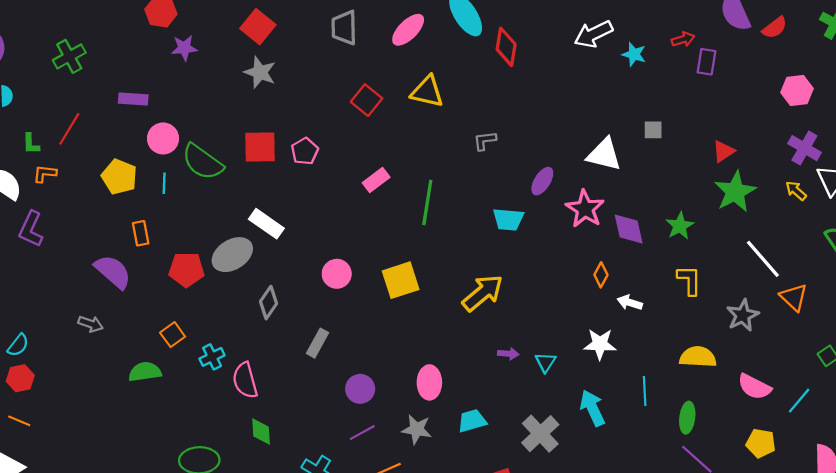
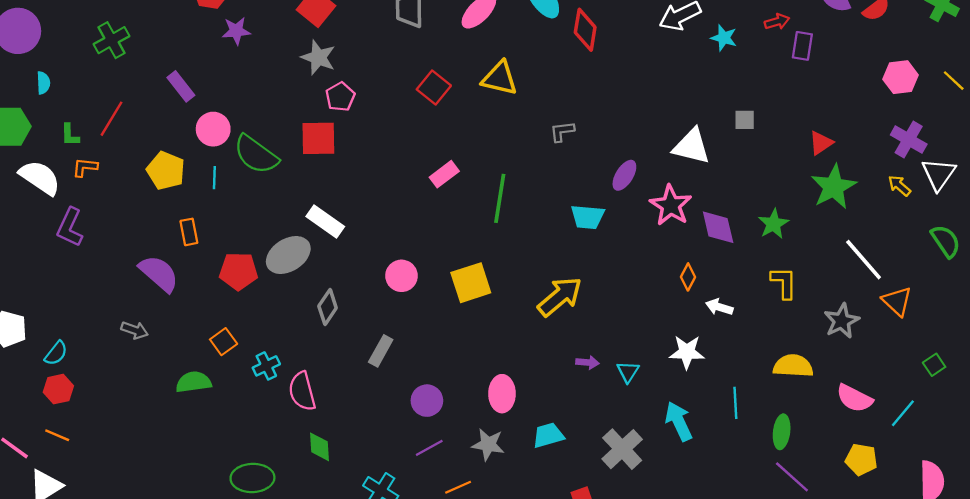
purple rectangle: (133, 99) -> (181, 86), turned 48
pink pentagon: (305, 151) -> (340, 97), moved

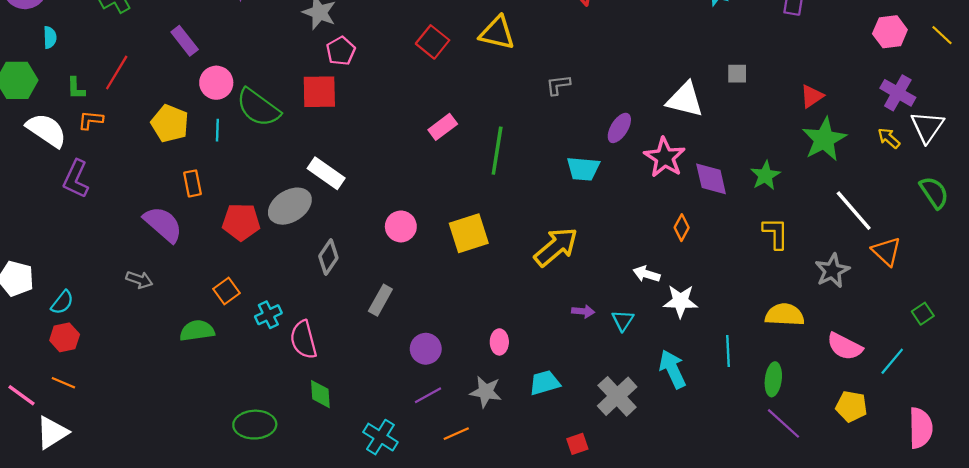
white arrow: (719, 307) -> (647, 274), moved
pink ellipse: (502, 394) -> (499, 342), size x0.7

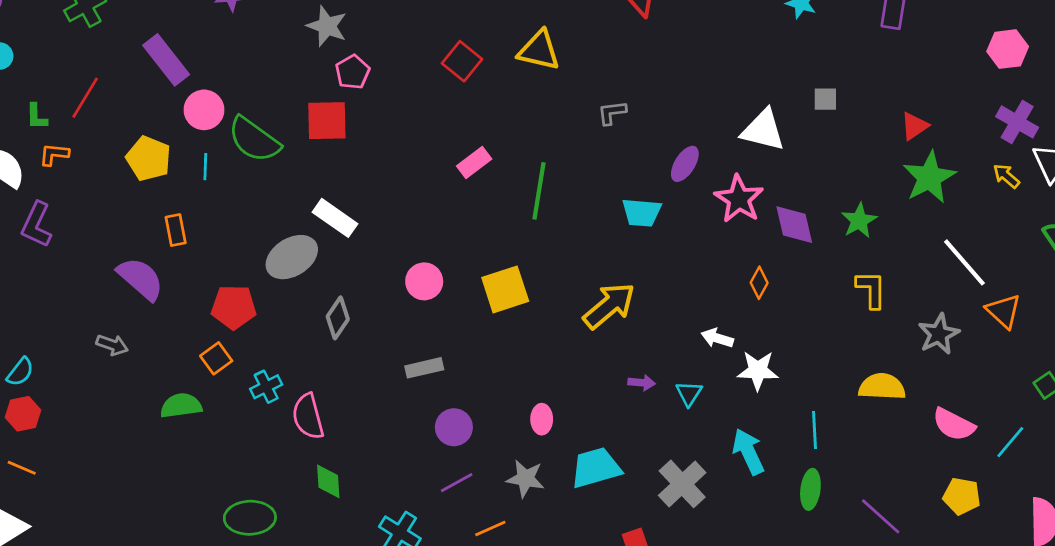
purple rectangle: (185, 41) -> (166, 60), size x1.4
red pentagon: (241, 222) -> (234, 307), moved
gray rectangle: (380, 300) -> (424, 368), moved, turned 48
green ellipse: (773, 379) -> (810, 489), moved
cyan trapezoid: (545, 383) -> (596, 468), size x1.4

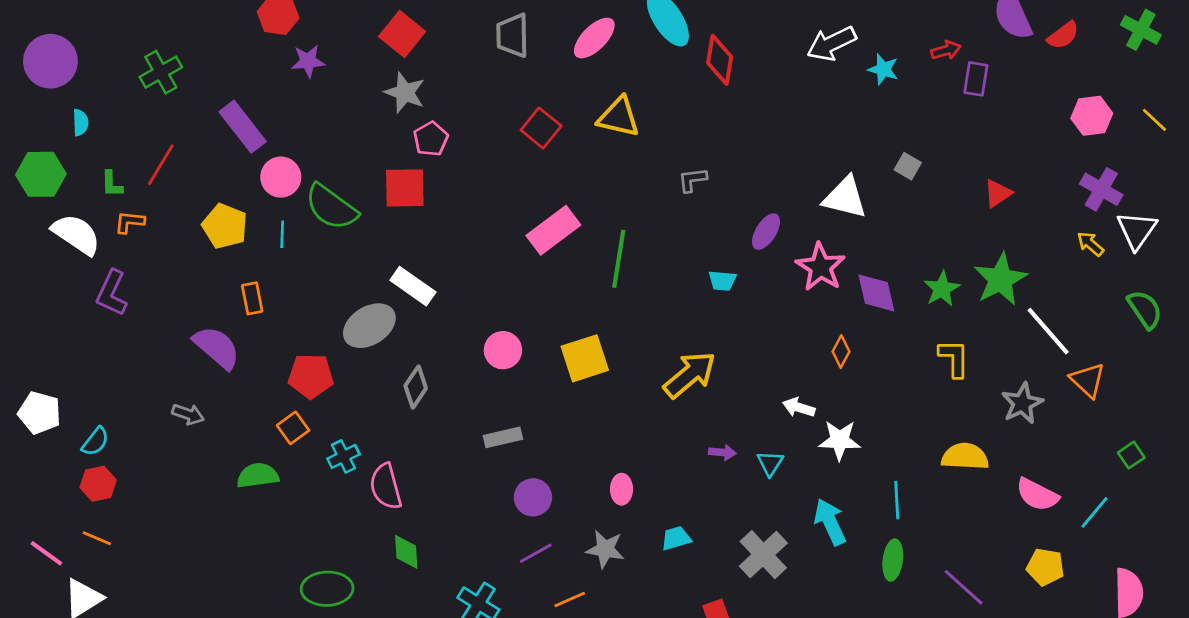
gray square: (825, 99) -> (908, 166), turned 30
pink rectangle: (474, 163) -> (553, 230), size x1.5
green star: (929, 177) -> (1000, 279), moved
cyan trapezoid: (642, 212) -> (722, 281), size x0.7
cyan trapezoid: (596, 468) -> (676, 538), size x0.6

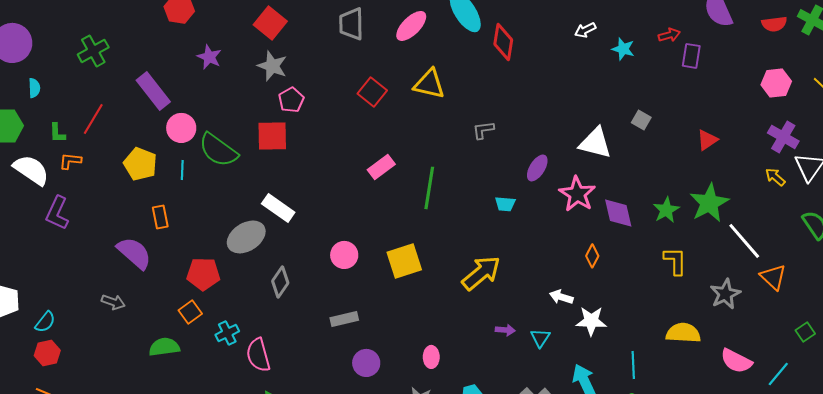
red semicircle: (1063, 35) -> (774, 24), moved, turned 30
white arrow: (831, 43) -> (585, 30), size x0.6
purple star: (308, 61) -> (209, 57), moved, turned 30
pink rectangle: (553, 230) -> (381, 167), size x0.7

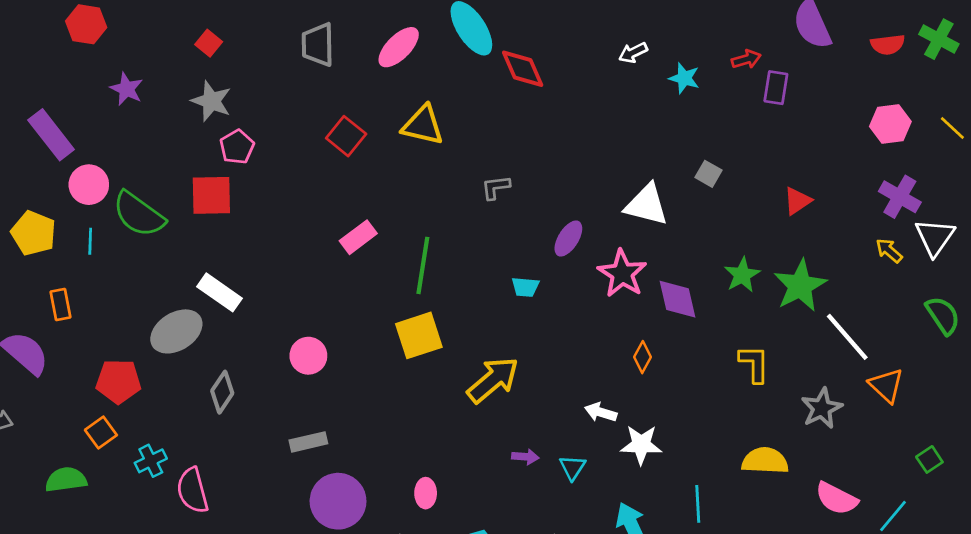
red square: (270, 23) -> (209, 43), size x0.6
red diamond: (503, 42) -> (523, 69), turned -33
green star: (666, 210) -> (742, 275), moved
yellow square: (404, 261) -> (419, 335), moved
purple circle: (366, 363) -> (338, 501), size x1.5

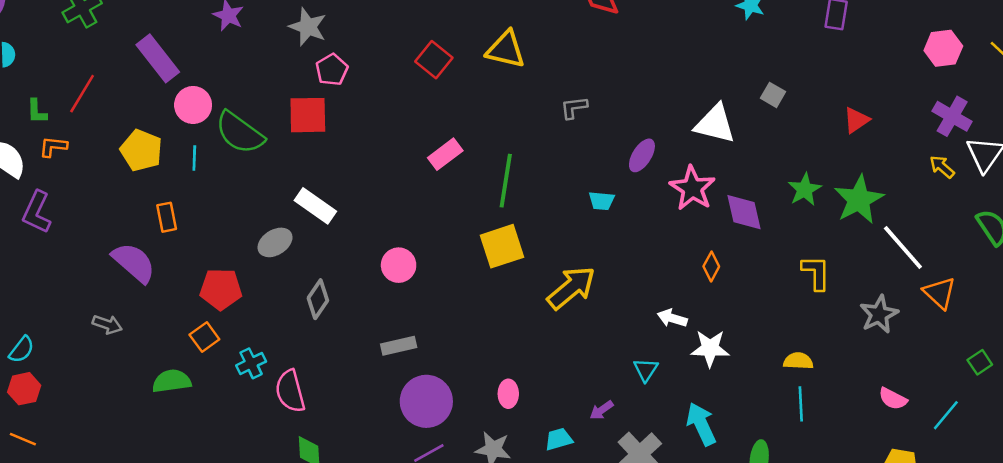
gray ellipse: (176, 331) -> (275, 242), size x0.7
purple arrow: (525, 457) -> (602, 410), moved, turned 140
yellow semicircle: (765, 461) -> (798, 361), moved, size x0.7
pink semicircle: (836, 499) -> (893, 399), size x0.7
cyan line: (698, 504) -> (801, 404), moved

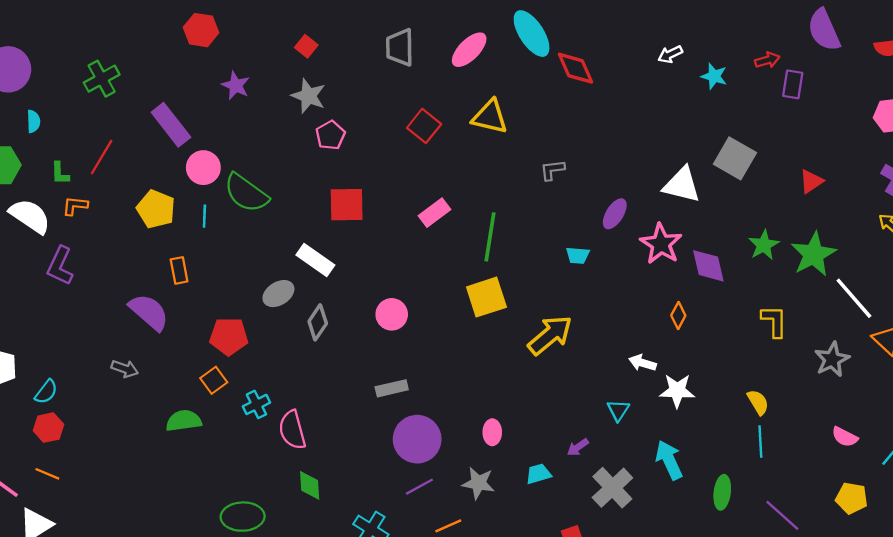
gray square: (773, 95) -> (735, 158), size x1.8
red square: (308, 115) -> (347, 205), moved
gray diamond: (318, 299) -> (318, 322), moved
yellow semicircle: (798, 361) -> (758, 402), turned 56

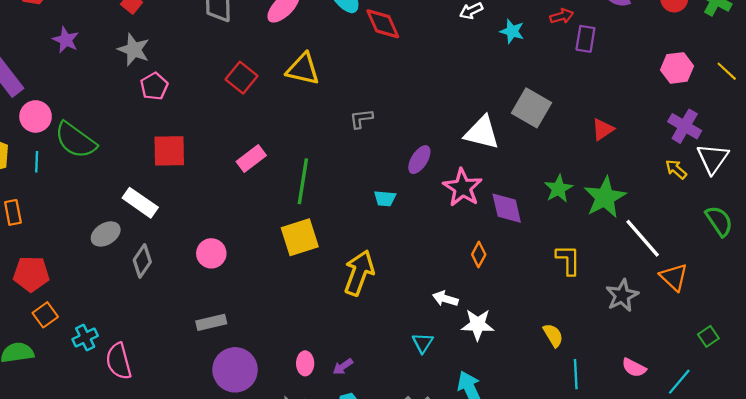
yellow arrow: (550, 335) -> (359, 273), turned -30
red pentagon: (229, 336) -> (31, 274), moved
cyan line: (760, 441) -> (576, 374), moved
purple arrow: (578, 447) -> (343, 367), moved

